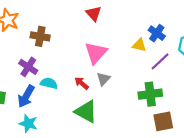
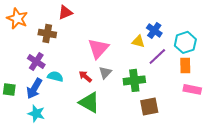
red triangle: (94, 14) -> (65, 12), moved, turned 49
green cross: (150, 94) -> (134, 80), moved
brown square: (163, 121) -> (149, 106), moved

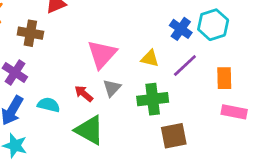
yellow triangle: (138, 41) -> (150, 58), moved
cyan hexagon: (185, 42) -> (213, 25), moved
cyan semicircle: (55, 76) -> (49, 105), moved

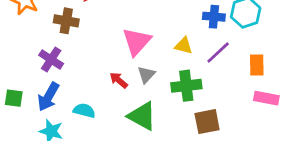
blue cross: (181, 29) -> (214, 17), turned -30
cyan semicircle: (49, 105) -> (84, 111), moved
green triangle: (89, 130) -> (142, 116), moved

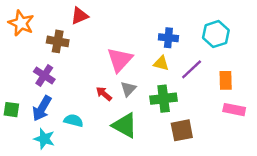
blue cross: (214, 17) -> (168, 38), moved

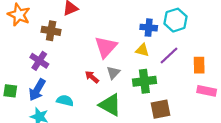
cyan hexagon: (216, 34) -> (176, 20), moved

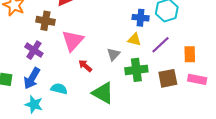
pink triangle: (106, 47) -> (73, 41), moved
gray triangle: (113, 73) -> (113, 54), moved
brown square: (160, 109) -> (168, 78), moved

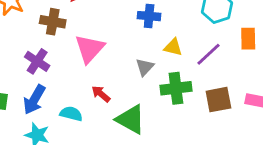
blue cross: (141, 18) -> (149, 16), moved
orange rectangle: (190, 54) -> (248, 39), moved
red arrow: (85, 66) -> (101, 94), moved

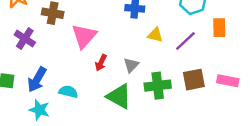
purple cross: (37, 61) -> (25, 39), moved
gray triangle: (145, 67) -> (131, 65), moved
green cross: (176, 88) -> (158, 86), moved
red arrow: (101, 94) -> (101, 63), moved, turned -105

